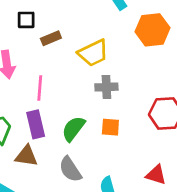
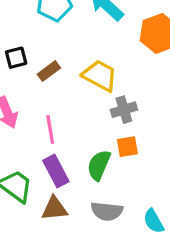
yellow trapezoid: (93, 53) -> (100, 76), turned -112
orange square: (110, 127) -> (127, 147), moved
gray semicircle: (70, 169) -> (107, 211), turned -36

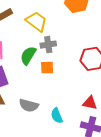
green semicircle: (99, 165) -> (28, 55), moved

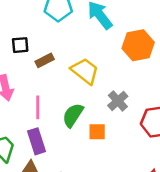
gray cross: (48, 45) -> (118, 101), moved, turned -35

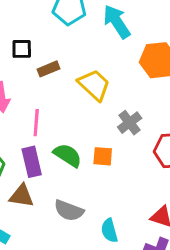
green semicircle: (73, 115) -> (68, 155), moved, turned 85

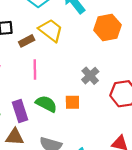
yellow trapezoid: (94, 85) -> (51, 30), moved
pink line: (36, 123) -> (35, 70), moved

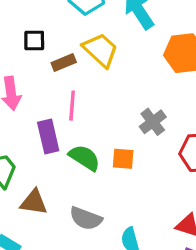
purple rectangle: (20, 111) -> (48, 137), moved

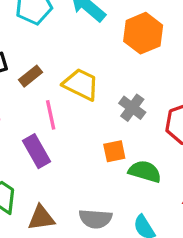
yellow trapezoid: (101, 50) -> (81, 84), moved
green semicircle: (84, 158) -> (145, 171), moved

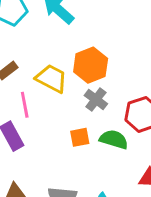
orange hexagon: (143, 33) -> (91, 65), moved
green semicircle: (145, 171) -> (114, 139), moved

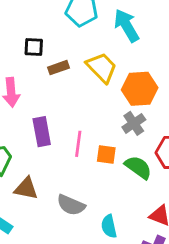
yellow trapezoid: (51, 78) -> (102, 67), moved
pink line: (25, 105) -> (78, 144), moved

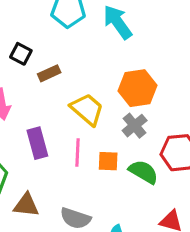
black square: (34, 47) -> (21, 54), turned 30
yellow trapezoid: (102, 67) -> (87, 109), moved

